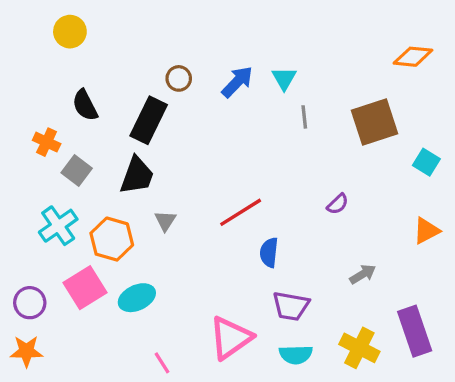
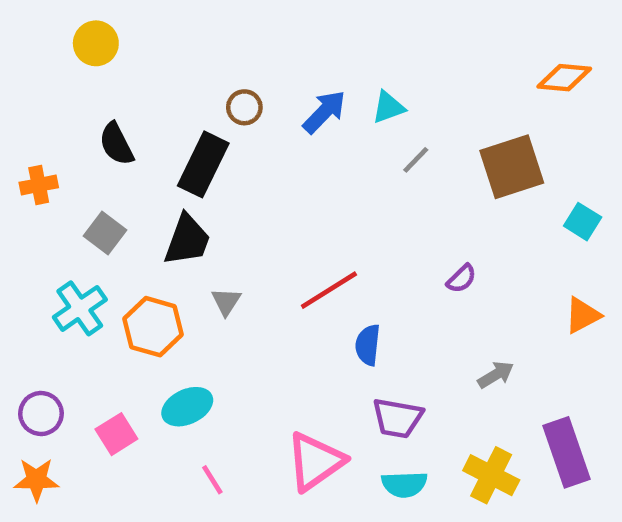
cyan triangle: (284, 78) -> (388, 107), turned 40
gray line: (304, 117) -> (416, 160), turned 50
orange cross: (47, 142) -> (39, 185), moved, turned -36
pink square: (85, 288) -> (116, 434), moved, size x0.7
pink line: (162, 363) -> (212, 480), moved

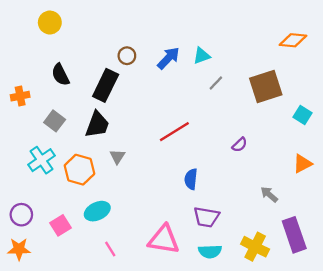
red line: (329, 290) -> (174, 132), moved
gray arrow: (496, 375) -> (269, 194), moved, turned -108
pink triangle: (315, 461) -> (164, 240), turned 44

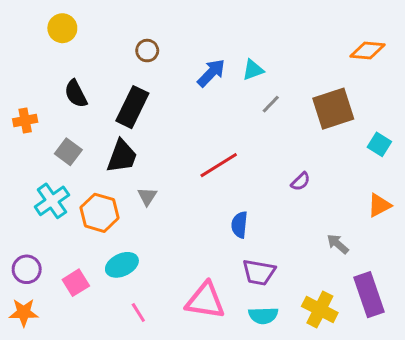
brown circle: (127, 56) -> (147, 51), moved

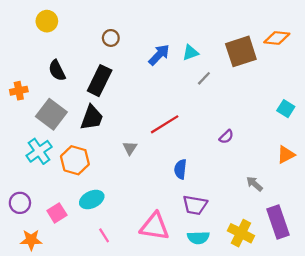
brown square: (333, 109) -> (241, 51), moved
gray square: (68, 152) -> (51, 114), size x1.5
gray triangle: (147, 196) -> (130, 148), moved
orange star: (24, 312) -> (31, 240), moved

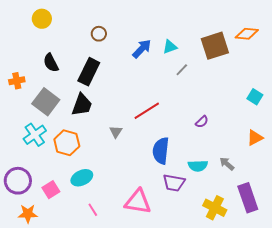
blue semicircle: (180, 169) -> (161, 151), size x1.5
purple circle: (20, 203) -> (18, 181), size x1.4
cyan semicircle: (198, 238) -> (198, 166), moved

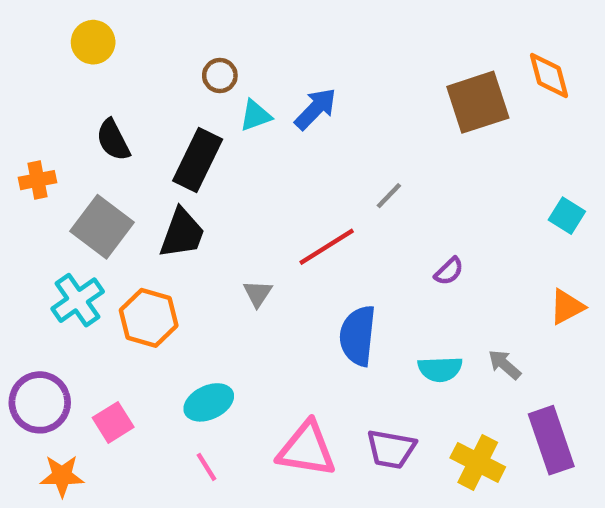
orange diamond: (247, 34) -> (549, 76), turned 70
cyan triangle: (170, 47) -> (255, 116), moved
gray line: (182, 70) -> (389, 196), moved
cyan ellipse: (82, 178) -> (209, 402), moved
purple trapezoid: (174, 183) -> (391, 449), moved

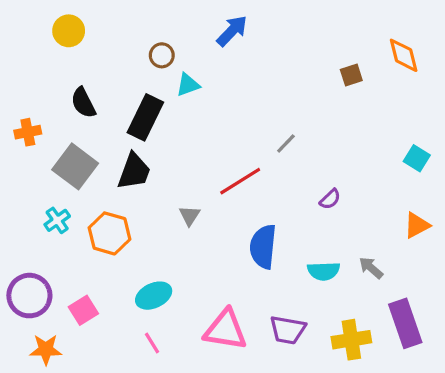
brown square: (478, 102) -> (351, 75), size x0.5
blue arrow: (315, 109) -> (232, 31), moved
cyan cross: (78, 300) -> (57, 220), size x0.7
yellow cross: (478, 462) -> (351, 340), turned -36

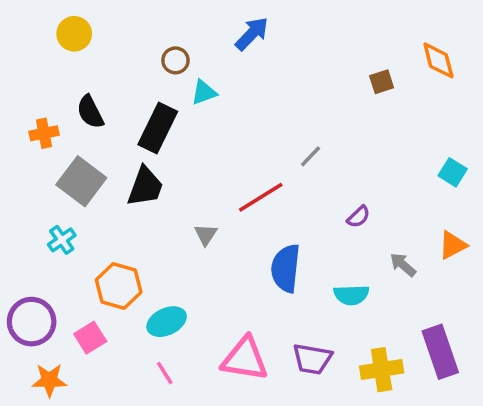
orange cross: (28, 132) -> (44, 133), moved
orange hexagon: (109, 233) -> (119, 286), moved
gray arrow: (371, 268) -> (403, 265), moved

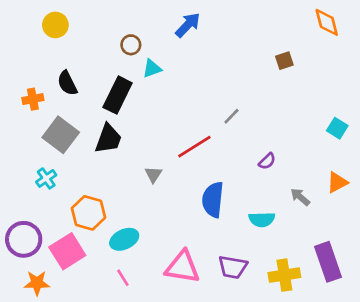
orange diamond: (438, 60) -> (327, 22), moved
pink square: (90, 338) -> (67, 251), size x1.5

